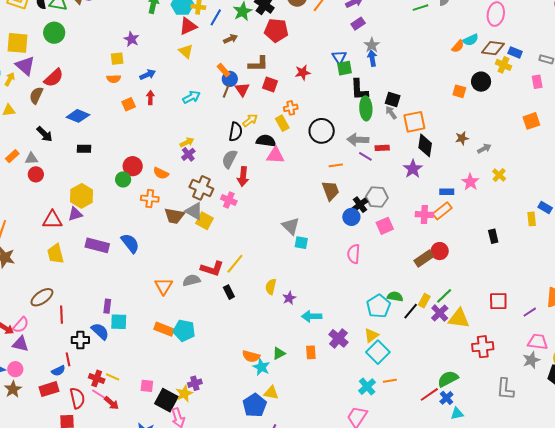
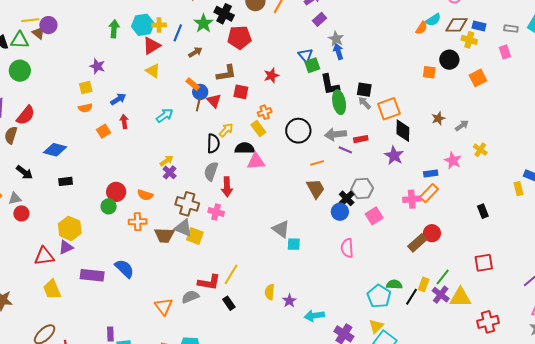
orange square: (531, 121) -> (478, 78), moved
red square: (498, 301) -> (484, 263), moved

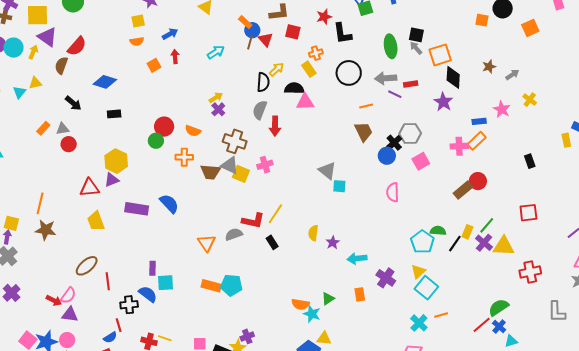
black L-shape: (330, 85) -> (342, 33), moved
pink cross: (216, 212) -> (265, 165), moved, turned -35

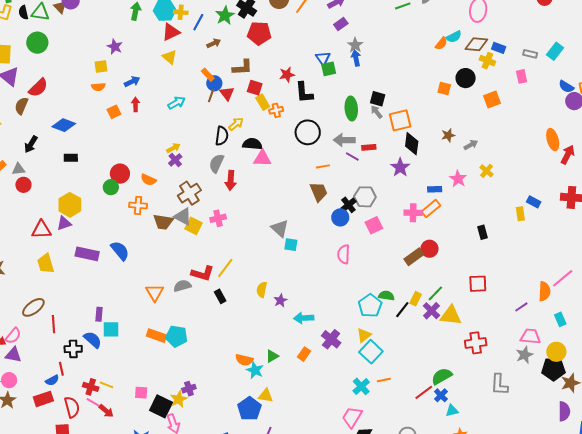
yellow rectangle: (309, 69) -> (263, 102), moved
black arrow: (73, 103) -> (31, 144), turned 78
brown cross: (235, 141) -> (189, 193), turned 35
orange rectangle: (360, 294) -> (304, 354), turned 40

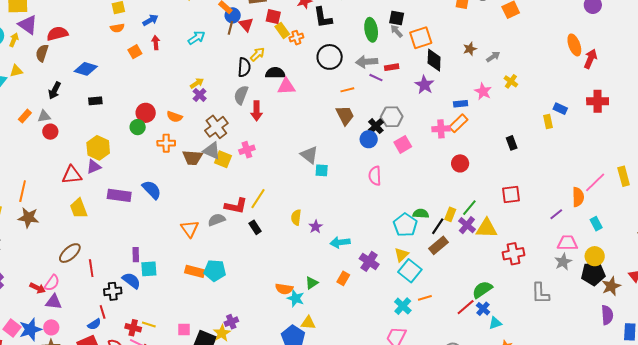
red semicircle: (38, 88) -> (57, 34), turned -145
brown rectangle: (414, 257) -> (439, 245), moved

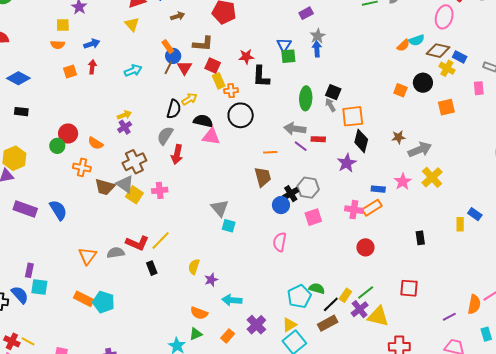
black circle: (330, 57) -> (241, 115), moved
gray arrow: (493, 57) -> (420, 150), size x1.6
yellow cross: (511, 81) -> (432, 177), size x1.5
orange semicircle: (284, 289) -> (199, 313), moved

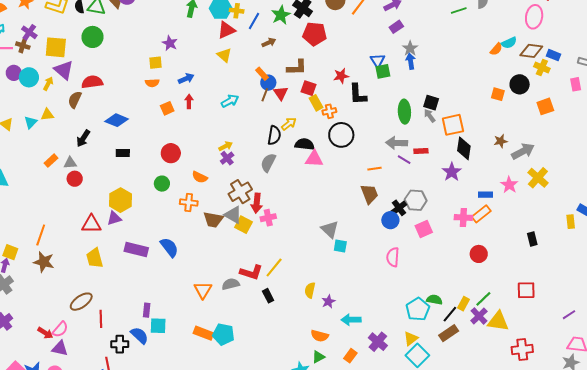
red circle: (68, 134) -> (171, 153), moved
red arrow: (177, 154) -> (257, 203), moved

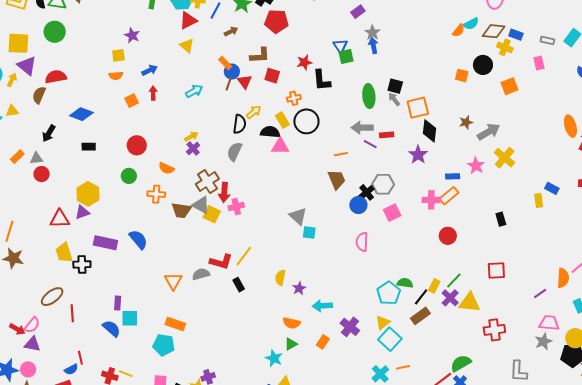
yellow rectangle: (316, 103) -> (282, 120), moved
cyan pentagon: (223, 334) -> (164, 345), moved
black cross: (120, 344) -> (82, 264), moved

